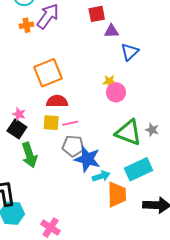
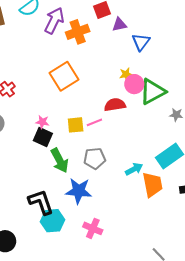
orange cross: (26, 25) -> (78, 32), moved, size x1.6
red semicircle: (57, 101) -> (115, 105), moved
green triangle: (129, 133) -> (153, 92), moved, turned -40
gray pentagon: (73, 146) -> (95, 158), moved
blue star: (87, 159) -> (79, 191), moved

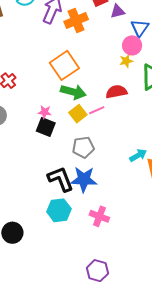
pink circle: (134, 84) -> (132, 45), moved
yellow square: (76, 125) -> (78, 114), turned -30
gray pentagon: (95, 158) -> (83, 147), moved
green arrow: (60, 160) -> (73, 92), moved, turned -45
black L-shape: (41, 202) -> (61, 179), moved

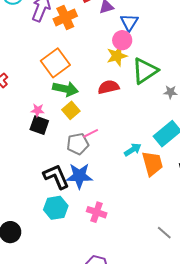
yellow star: (126, 61) -> (117, 56), size x1.5
pink line: (97, 110) -> (91, 133), moved

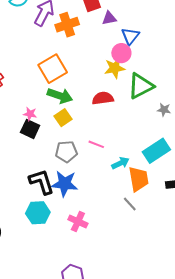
pink line: (91, 133) -> (96, 144), moved, turned 42
gray line: (164, 233) -> (130, 204), moved

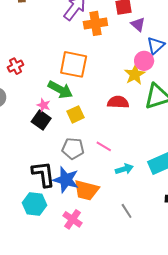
purple triangle: (109, 18) -> (138, 24), turned 42
yellow star: (115, 68) -> (135, 74), turned -30
orange square: (53, 69) -> (74, 64), turned 32
green arrow: (60, 96) -> (60, 90), moved
orange trapezoid: (139, 179) -> (86, 190), moved, turned 104

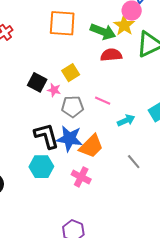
green arrow: (60, 90) -> (103, 32), moved
pink star: (44, 105) -> (54, 90), moved
orange trapezoid: (86, 190) -> (91, 146), turned -52

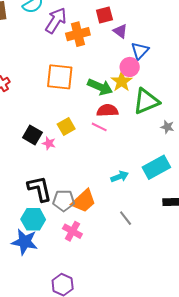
pink line: (103, 101) -> (99, 127), moved
gray pentagon: (72, 107) -> (64, 201), moved
blue star: (69, 139) -> (25, 242), moved

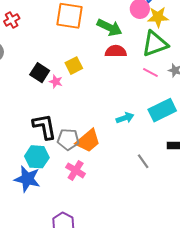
yellow star: (122, 81) -> (158, 17), moved, turned 30
pink line: (99, 127) -> (150, 73), moved
gray line: (126, 218) -> (143, 161), moved

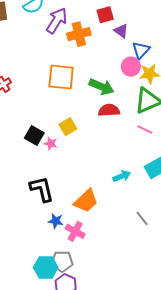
gray pentagon: (68, 139) -> (62, 261), moved
cyan hexagon: (37, 157) -> (46, 267), moved
blue star: (27, 179) -> (56, 221), moved, size x0.6

